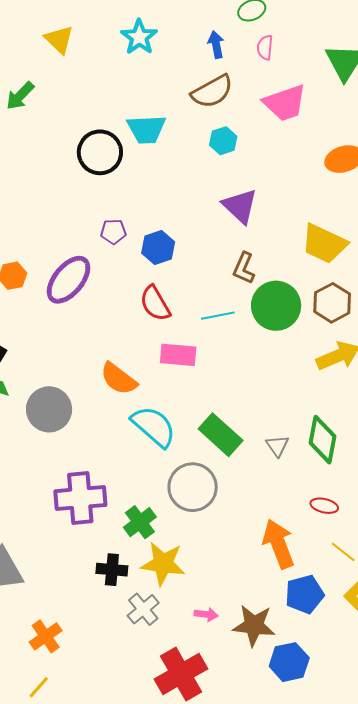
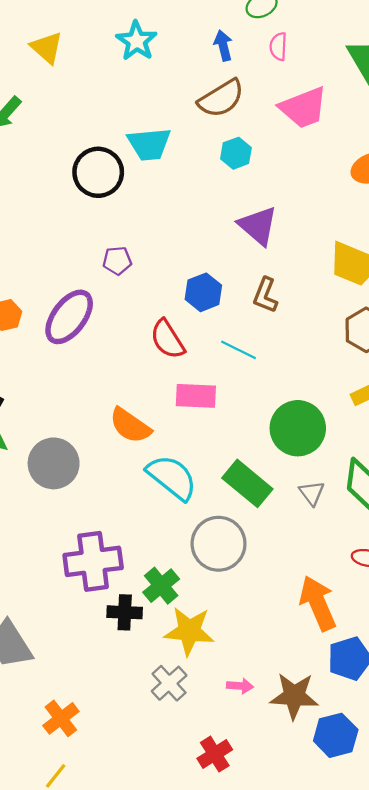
blue hexagon: (158, 247) -> (203, 292), moved
green circle: (276, 306) -> (298, 428), moved
cyan line: (218, 316) -> (239, 350), turned 40
black cross: (112, 570) -> (125, 612), moved
red cross: (181, 674) -> (215, 754), size x0.6

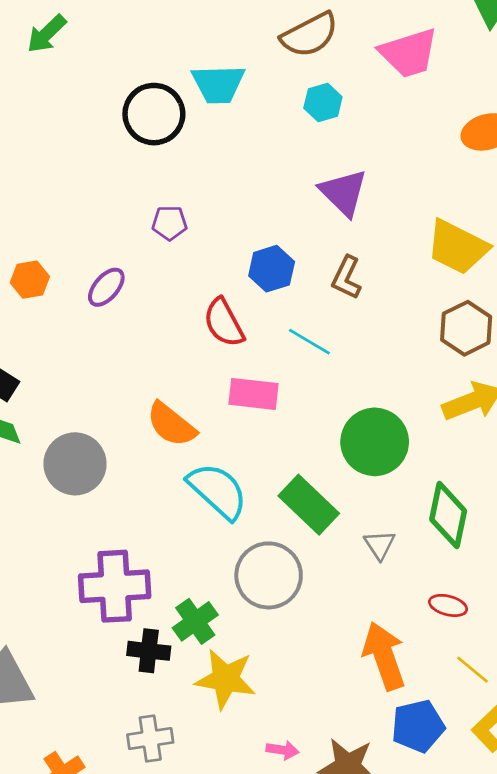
purple ellipse: (69, 317) -> (106, 287), size x0.6
gray triangle: (312, 493) -> (380, 545), moved
gray cross: (169, 683) -> (150, 739), moved, turned 30

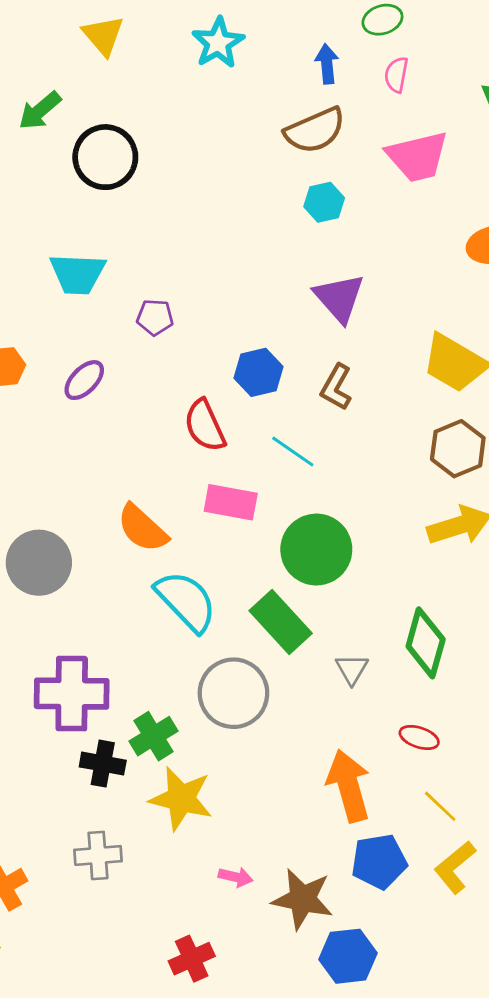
cyan trapezoid: (218, 84) -> (78, 274), moved
black circle: (154, 114) -> (105, 157), moved
green circle: (375, 442) -> (316, 550), moved

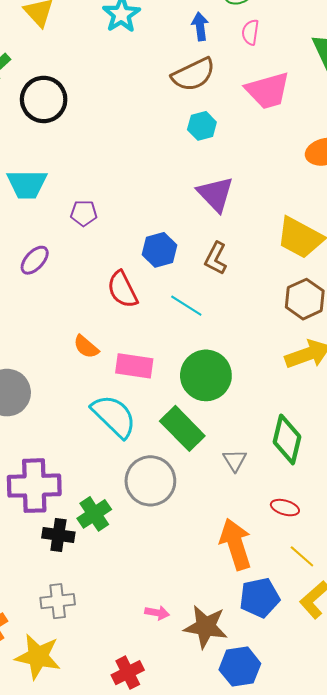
pink rectangle: (231, 502) -> (134, 366), moved
orange semicircle: (142, 528) -> (86, 347), moved, size x0.7
yellow star: (181, 798) -> (38, 657), moved

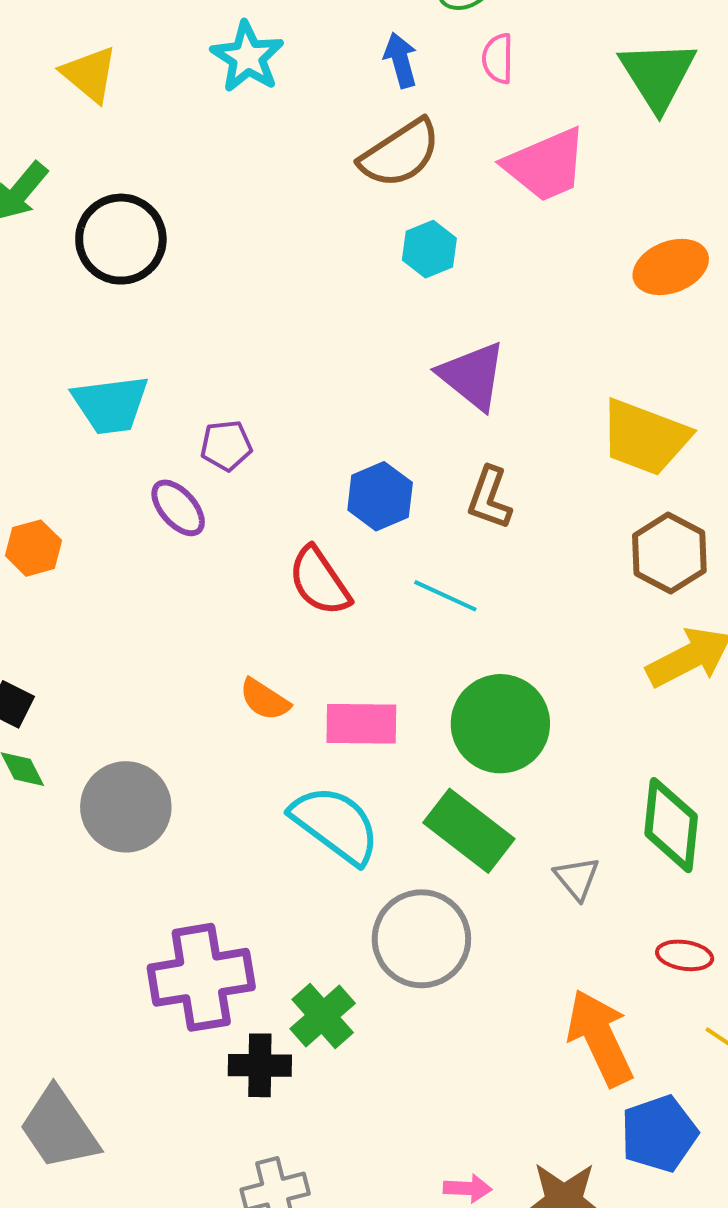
purple ellipse: (35, 260) -> (178, 508), moved, turned -76

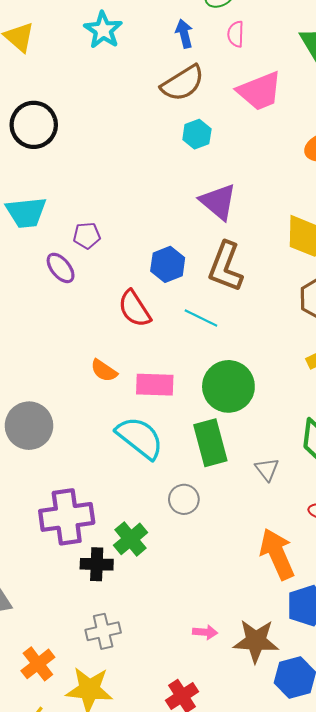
brown L-shape: (489, 498) -> (226, 267), size x1.5
green rectangle: (469, 831) -> (210, 443), turned 36
gray circle: (421, 939) -> (184, 499), size x0.6

